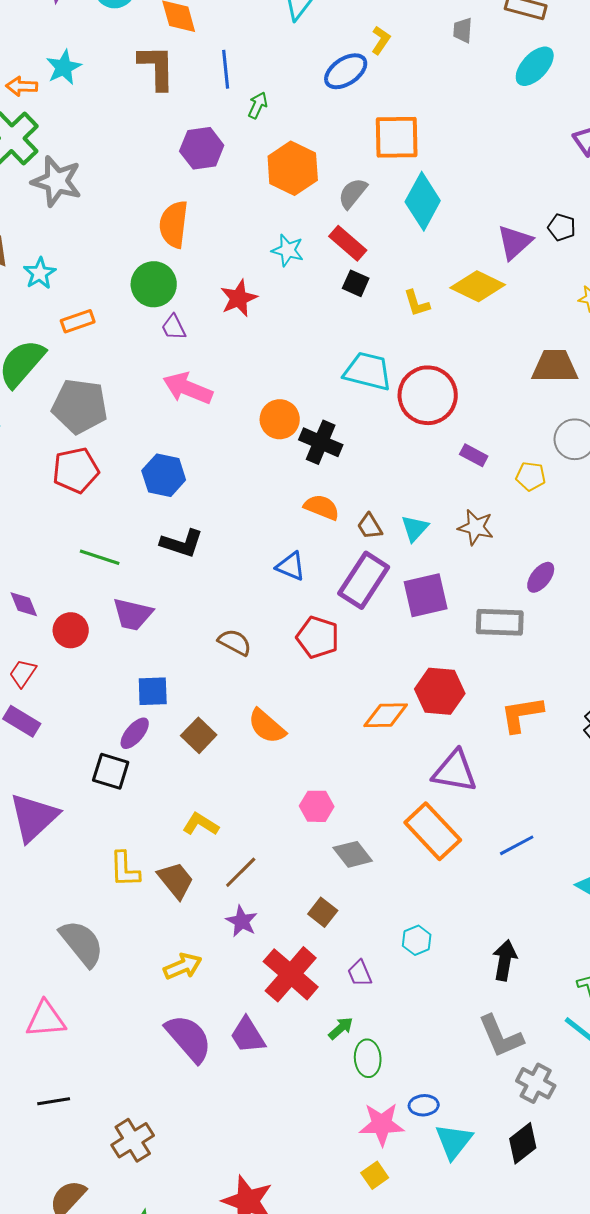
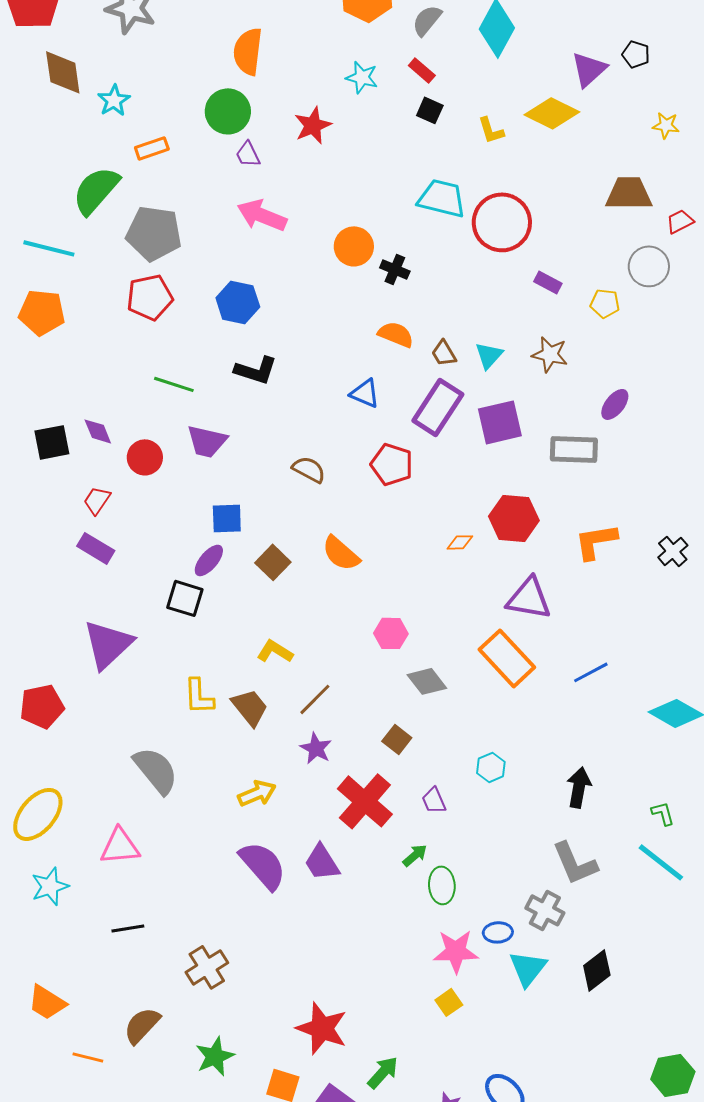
red rectangle: (348, 243) -> (422, 70), size x0.7
black cross: (321, 442) -> (395, 269), size x0.7
orange diamond: (386, 715) -> (460, 542), size x0.6
gray cross: (536, 1083) -> (545, 910), moved

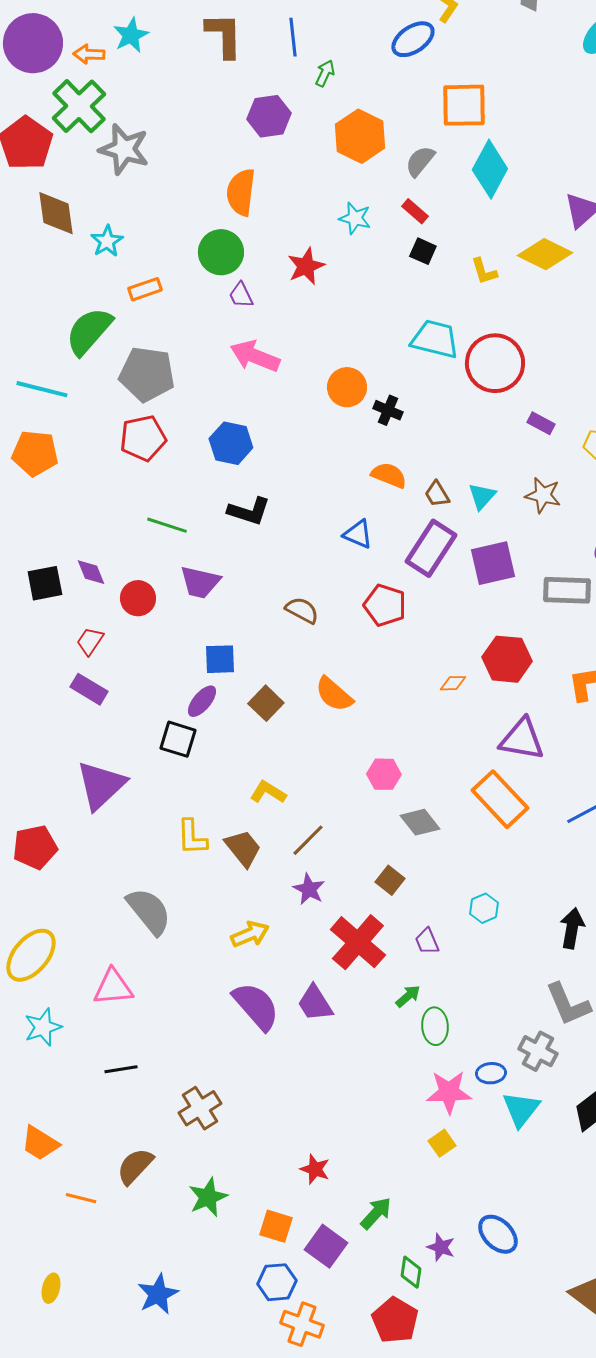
red star: (322, 1028) -> (315, 1169), size x0.6

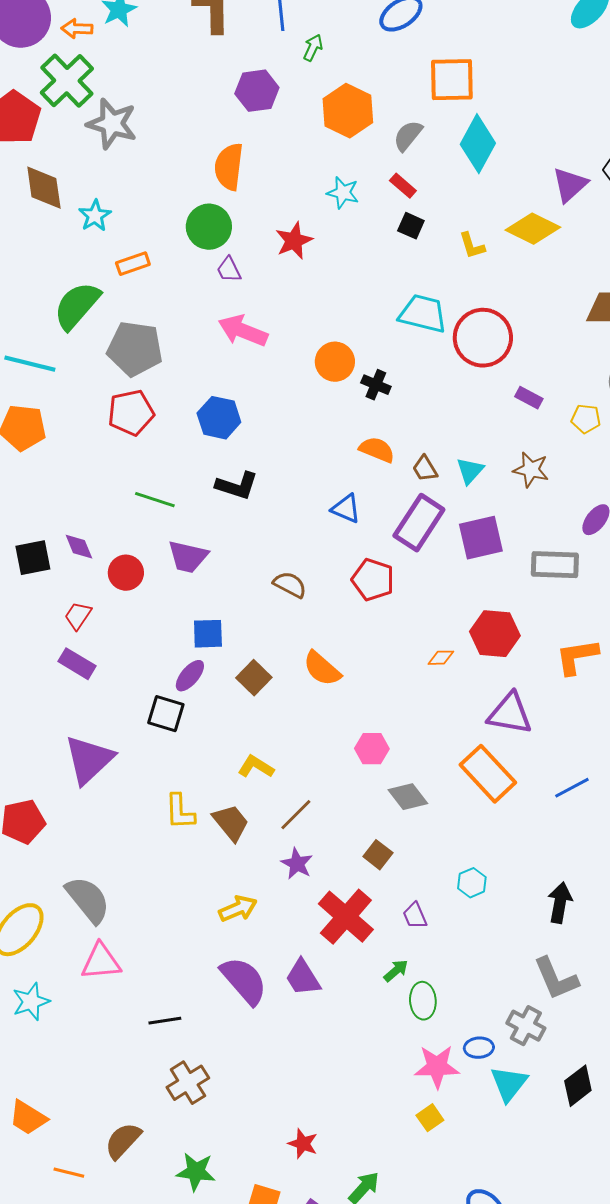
gray semicircle: (149, 911) -> (88, 900), moved
black line: (121, 1069) -> (165, 1021), moved
green star: (208, 1197) -> (196, 1172), turned 30

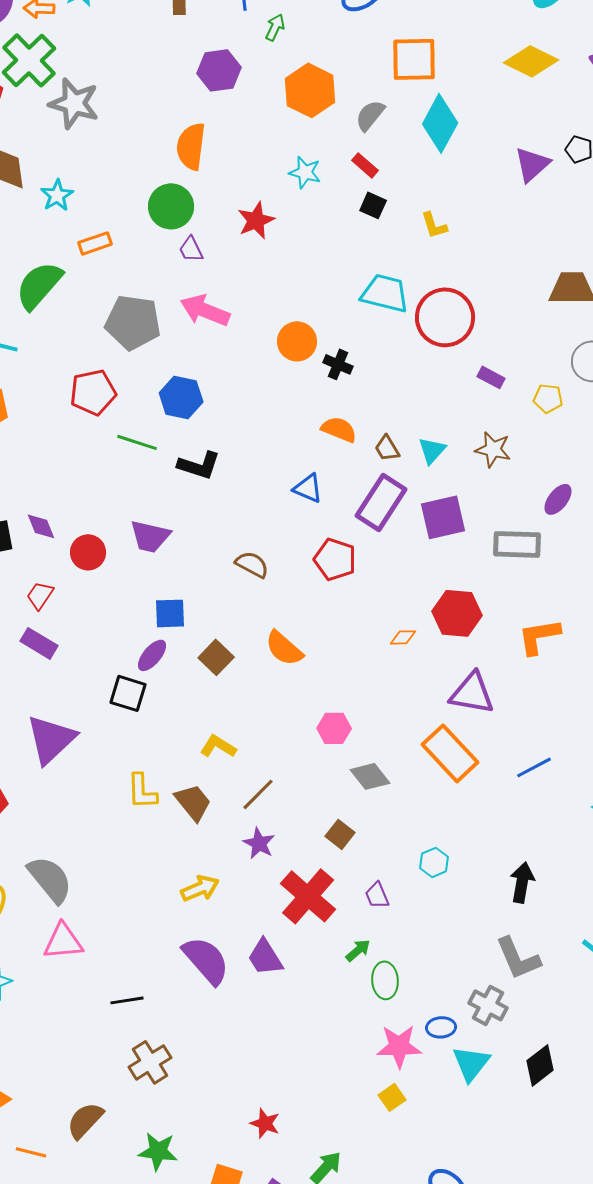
yellow diamond: (533, 229) -> (531, 61), moved
gray pentagon: (135, 349) -> (133, 322), moved
green line: (155, 500) -> (137, 442), moved

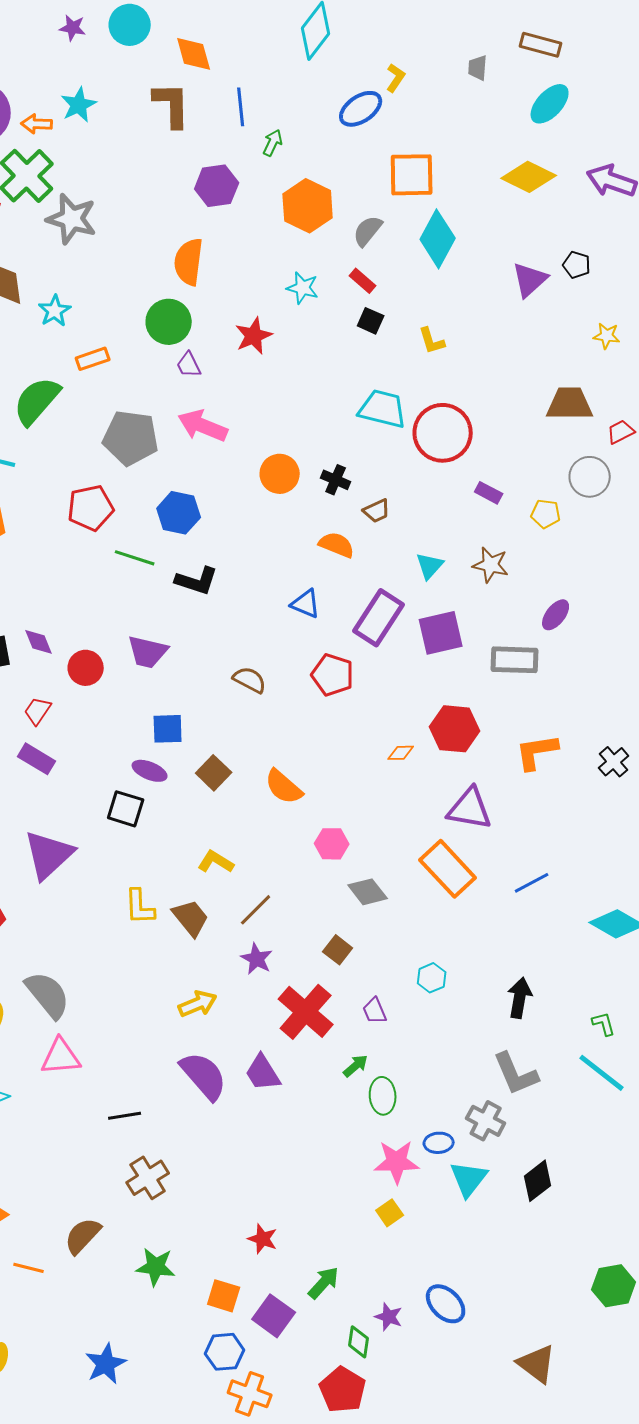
orange circle: (297, 341) -> (280, 474), moved
brown trapezoid: (387, 448) -> (377, 511), moved, turned -84
orange semicircle: (284, 648) -> (284, 787), moved
purple ellipse: (152, 655) -> (150, 771), turned 72

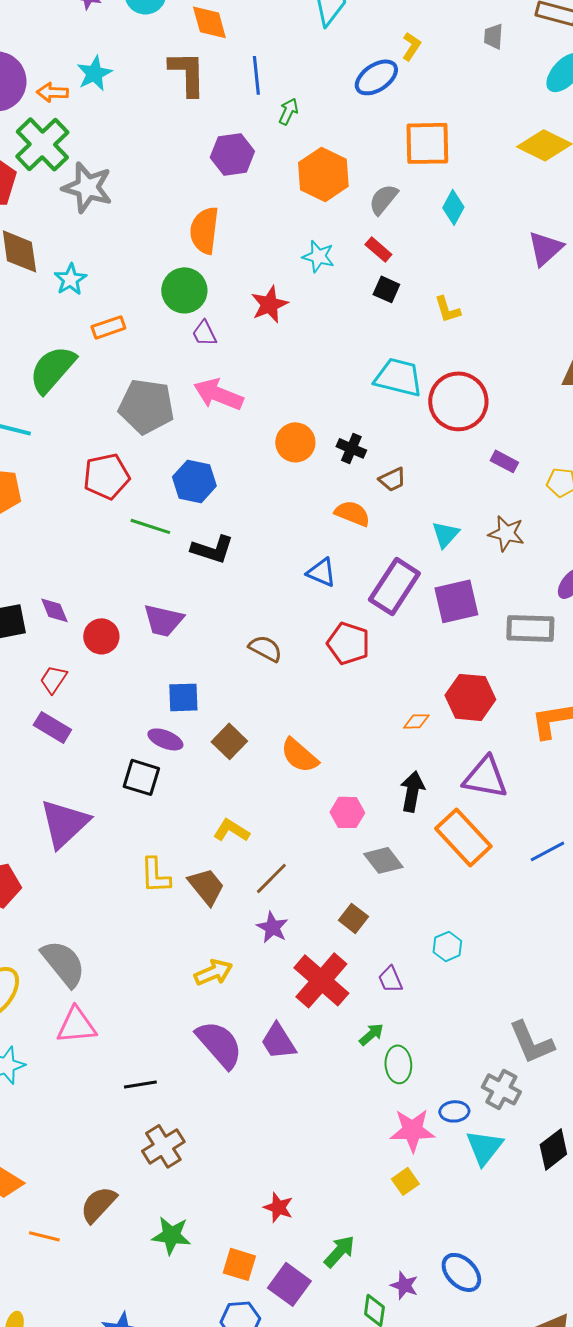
cyan diamond: (438, 239) -> (453, 207), size x0.6
black arrow: (520, 998) -> (412, 791), moved

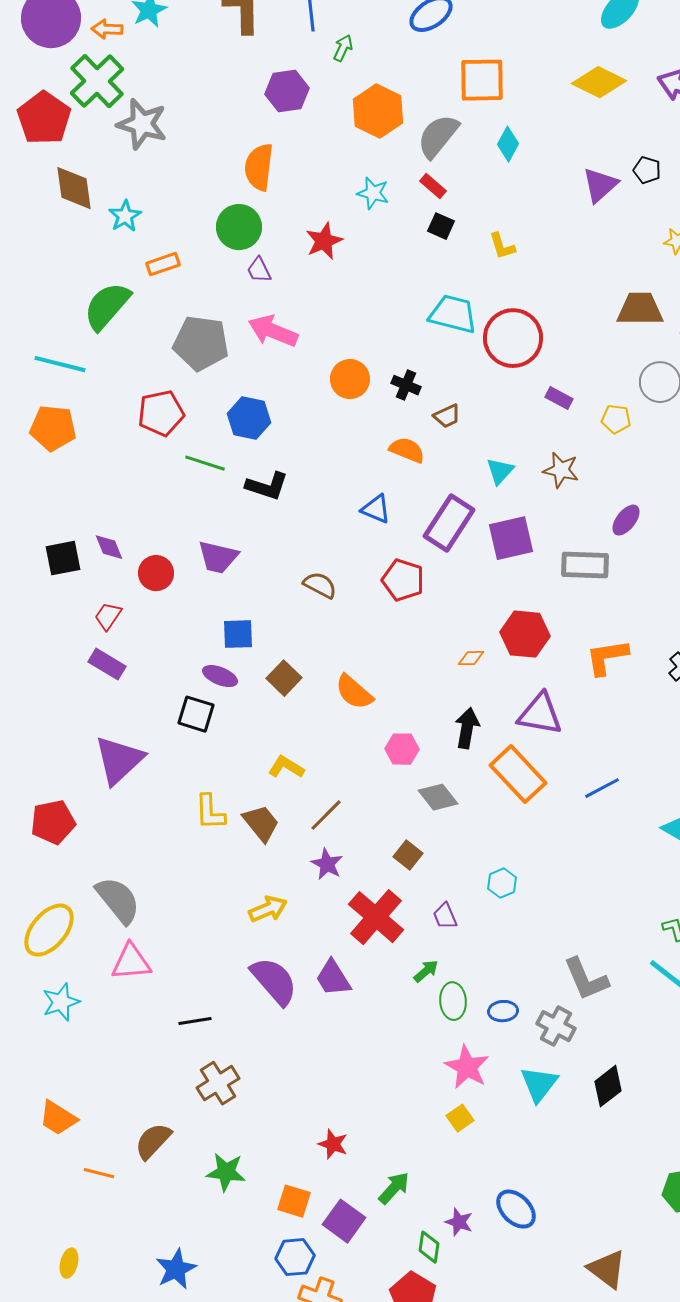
gray semicircle: (383, 199) -> (438, 136), size x1.4
blue ellipse: (454, 1111) -> (503, 1011), moved
pink star: (412, 1130) -> (467, 1067), turned 30

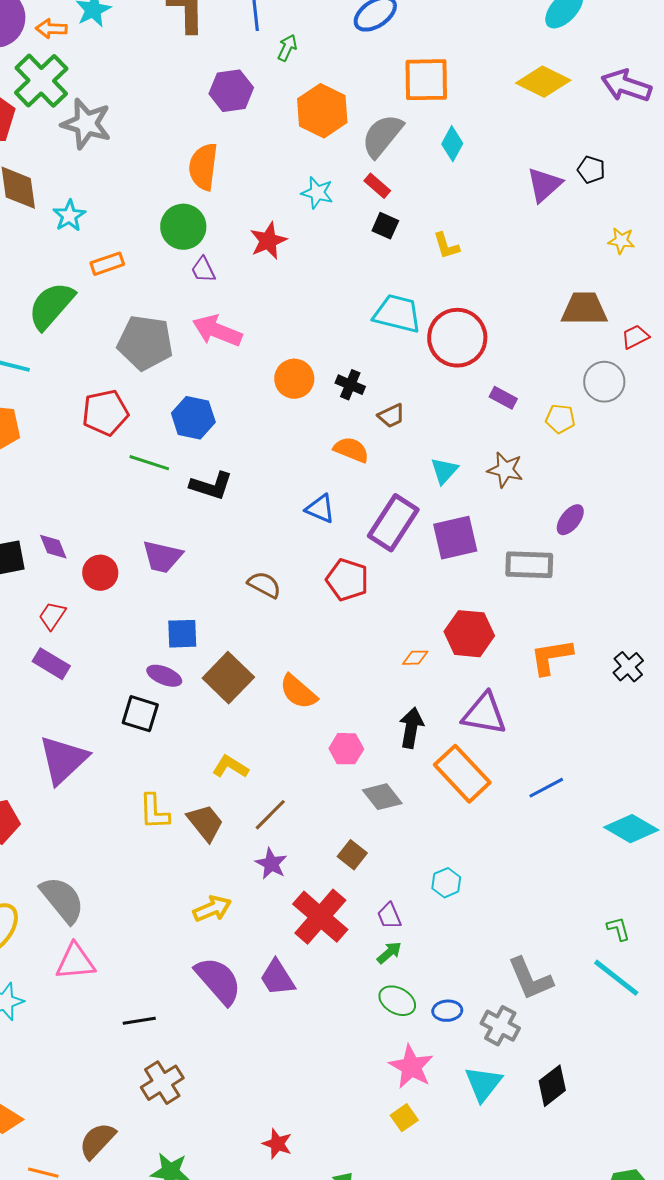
brown square: (284, 678) -> (228, 678), size x1.4
green arrow: (426, 971) -> (389, 953), moved
green ellipse: (453, 1001) -> (397, 1001), turned -57

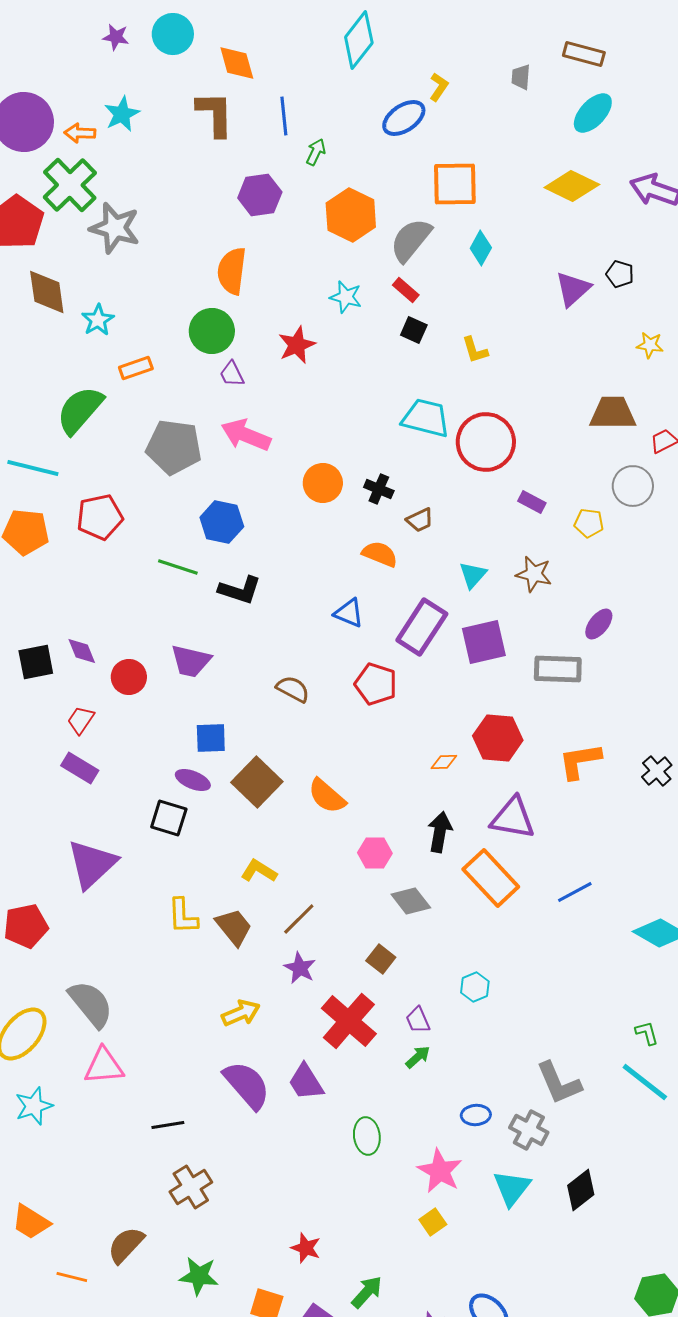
red pentagon: (105, 413) -> (100, 517), moved
green ellipse: (397, 1001) -> (367, 1136), moved, turned 54

